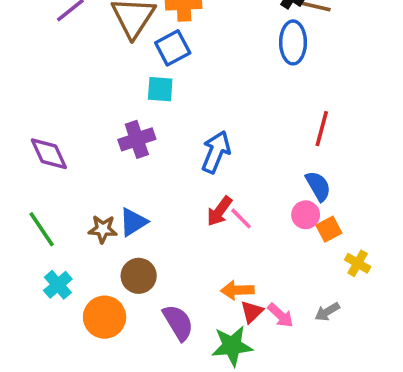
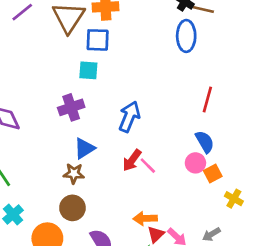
blue square: (173, 48) -> (98, 40), turned 30
blue triangle: (133, 222) -> (84, 148), moved
brown star: (103, 229) -> (74, 174), moved

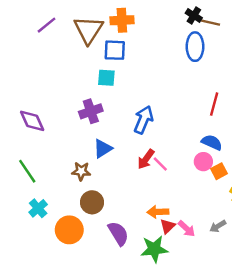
blue semicircle: (205, 142) -> (212, 142), turned -36
brown star: (74, 174) -> (81, 171), moved

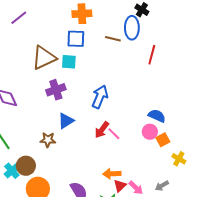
brown line: (211, 23) -> (113, 39), moved
brown triangle: (88, 30) -> (44, 58), moved, turned 32
blue ellipse: (195, 47) -> (132, 28), moved
red line: (214, 104) -> (152, 55), moved
brown circle: (92, 202) -> (26, 166), moved

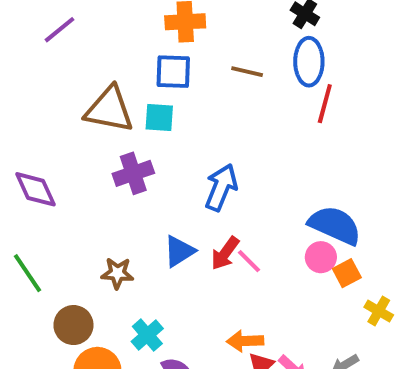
blue ellipse: (132, 28) -> (309, 62), moved
brown triangle: (44, 58) -> (109, 110), turned 36
blue semicircle: (157, 116) -> (335, 225), size x1.5
blue triangle: (66, 121) -> (179, 251), moved
cyan cross: (12, 171) -> (147, 335), moved

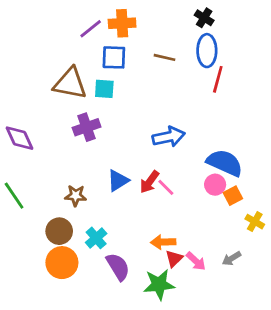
purple line: (59, 30) -> (91, 29), moved
blue arrow: (221, 187) -> (169, 137), moved, turned 56
brown circle: (73, 325) -> (59, 231), moved

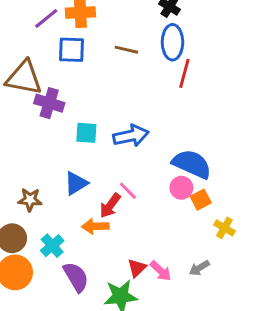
cyan square: (104, 89) -> (86, 133), moved
purple cross: (87, 127) -> (49, 103), moved, turned 36
red arrow: (149, 182) -> (110, 206), moved
orange arrow: (163, 242) -> (95, 226), moved

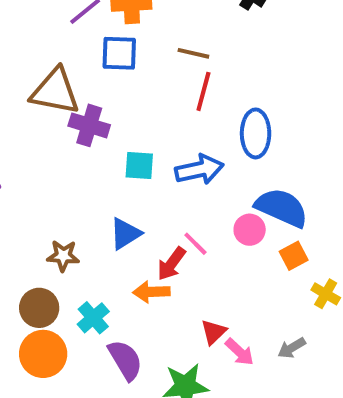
blue ellipse: (172, 42) -> (256, 133), moved
red line: (184, 73) -> (203, 91), moved
pink circle: (181, 188) -> (250, 230), moved
red triangle: (137, 268) -> (213, 332), moved

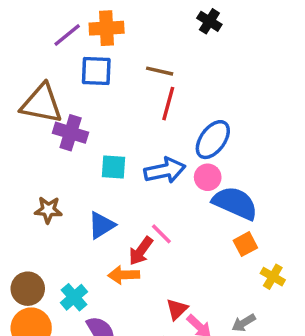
blue ellipse: (256, 133) -> (213, 140), turned 36
pink circle: (250, 230) -> (208, 177), moved
brown star: (63, 256) -> (48, 210), moved

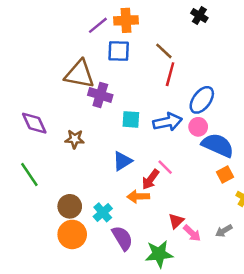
brown line: (160, 71) -> (164, 51), turned 30
brown star: (48, 210) -> (75, 139), moved

